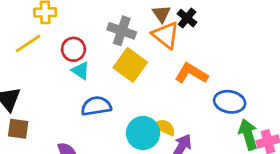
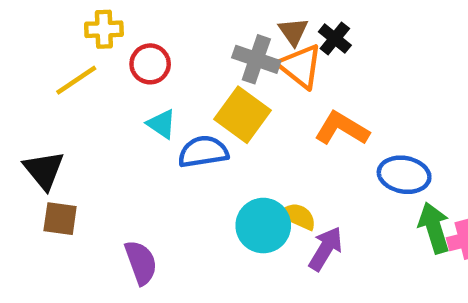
gray cross: (122, 31) -> (256, 59), moved
red circle: (73, 49) -> (150, 64), moved
blue semicircle: (96, 106) -> (203, 152), moved

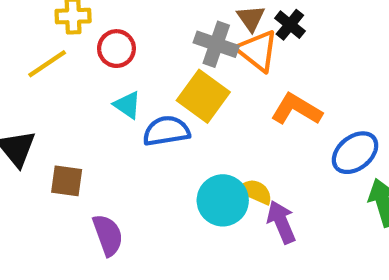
blue ellipse: (404, 175) -> (355, 153), turned -48
brown square: (60, 219) -> (67, 181), moved
purple arrow: (326, 249) -> (281, 222), turned -54

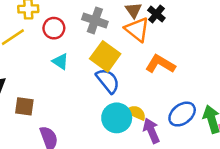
gray cross: (216, 44) -> (95, 20), moved
blue semicircle: (166, 131) -> (108, 81), moved, turned 60
blue ellipse: (355, 153) -> (182, 114), moved

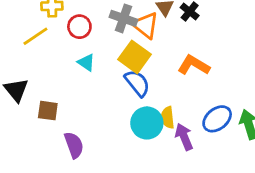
orange triangle: (137, 29) -> (146, 25), moved
yellow semicircle: (136, 113) -> (168, 117), turned -120

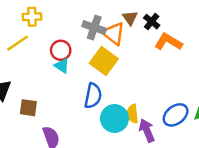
red circle: (79, 27) -> (61, 50), moved
orange L-shape: (194, 65) -> (168, 42), moved
blue semicircle: (137, 83) -> (93, 96), moved, turned 50

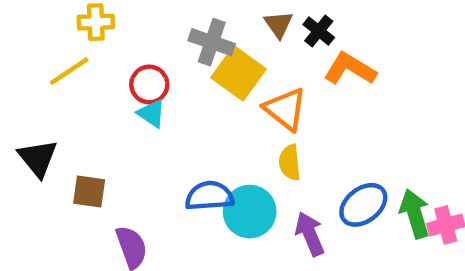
orange triangle: (113, 34) -> (285, 109), moved
yellow square: (104, 61) -> (238, 73), moved
blue semicircle: (93, 96) -> (209, 196), moved, turned -105
yellow semicircle: (132, 114) -> (290, 163), moved

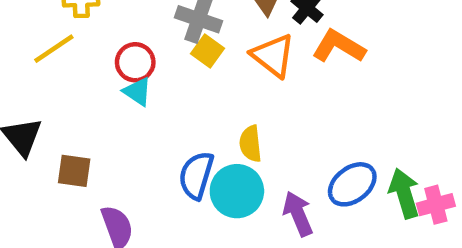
yellow square: (238, 73) -> (208, 51), moved, size x0.6
orange triangle: (285, 109) -> (273, 55), moved
yellow semicircle: (290, 163) -> (250, 144), moved
blue semicircle: (209, 196) -> (196, 175), turned -69

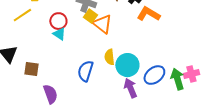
orange triangle: (273, 55) -> (102, 24), moved
cyan circle: (237, 191) -> (127, 65), moved
pink cross: (436, 205) -> (191, 74), moved

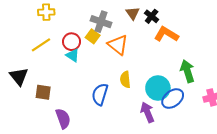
yellow line: (22, 15) -> (41, 45), moved
yellow square: (90, 16) -> (93, 36), moved
cyan circle: (127, 65) -> (158, 88), moved
green arrow: (177, 79) -> (187, 71), moved

